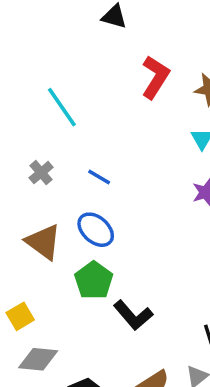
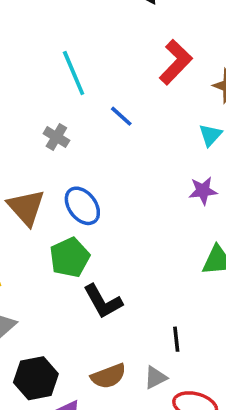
gray cross: (41, 173) -> (56, 137), moved, turned -30
blue line: (99, 177) -> (121, 116), moved

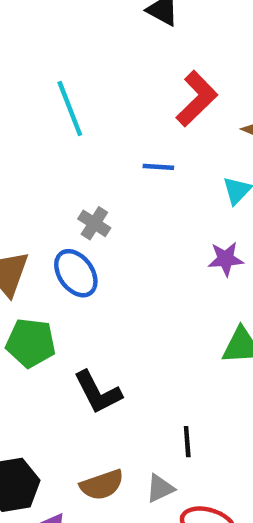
blue line: (121, 116) -> (158, 167), moved, turned -40
gray cross: (56, 137) -> (94, 223), moved
green pentagon: (70, 257) -> (31, 343), moved, turned 30

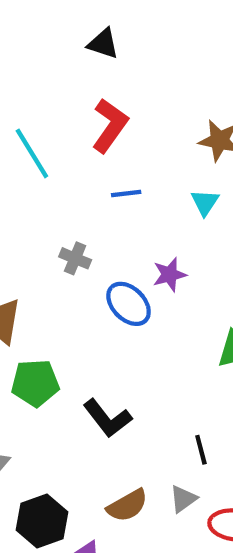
red L-shape: (197, 99) -> (110, 126), moved
purple star: (226, 259) -> (170, 275), moved
blue ellipse: (76, 273) -> (129, 304), moved

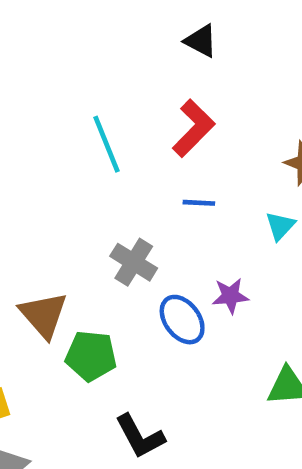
gray cross: (75, 258) -> (134, 262), size x1.4
green pentagon: (35, 383) -> (91, 356), moved

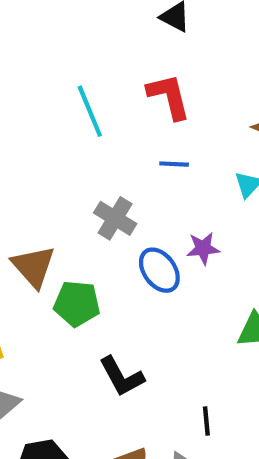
red L-shape: (194, 128) -> (169, 96), turned -58

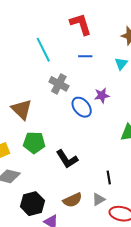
cyan line: (90, 111) -> (43, 50), moved
green pentagon: (77, 304) -> (34, 143), moved

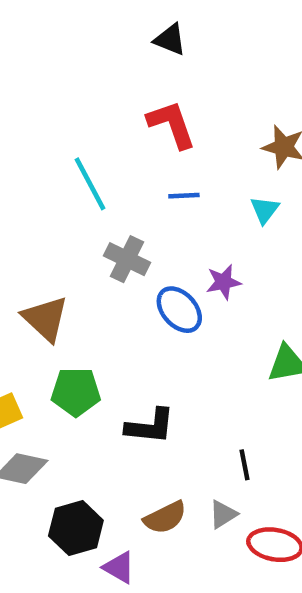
black L-shape: (67, 159) -> (150, 426), turned -50

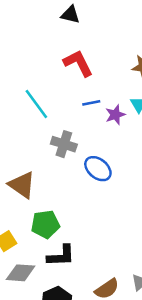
purple star: (223, 282) -> (115, 115), moved
black L-shape: (150, 426) -> (61, 256), moved

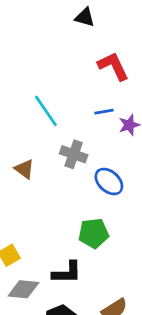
red L-shape: (78, 63) -> (113, 66), moved
brown triangle: (22, 185) -> (24, 169), moved, size x0.7
green pentagon: (45, 224) -> (94, 233), moved

